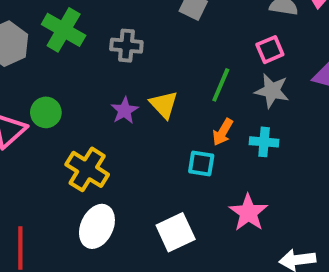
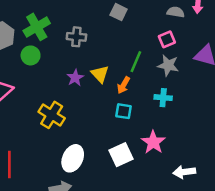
green cross: (64, 30) -> (37, 27), turned 30
green circle: (46, 112) -> (31, 55), moved
orange arrow: (223, 132) -> (124, 85), moved
white ellipse: (97, 226) -> (73, 158), moved
white square: (176, 232) -> (121, 155), moved

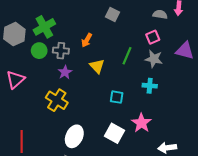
gray cross: (76, 37) -> (61, 51), moved
purple star: (75, 78) -> (65, 72), moved
orange arrow: (124, 85) -> (87, 40), moved
white square: (121, 155) -> (115, 133), turned -36

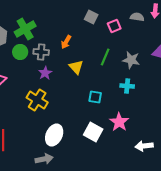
pink square: (153, 37) -> (114, 26), moved

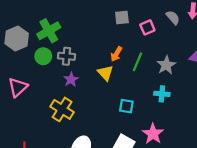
gray square: (91, 17) -> (122, 17), turned -32
gray semicircle: (137, 17) -> (173, 17), turned 40
orange arrow: (66, 42) -> (116, 54), moved
gray star: (131, 60) -> (166, 65), turned 30

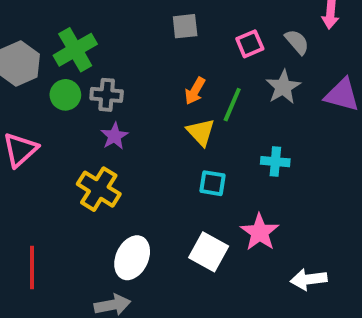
gray square: (122, 17) -> (185, 26), moved
gray semicircle: (173, 17) -> (297, 42), moved
gray star: (166, 65) -> (283, 87), moved
yellow triangle: (105, 73) -> (201, 132), moved

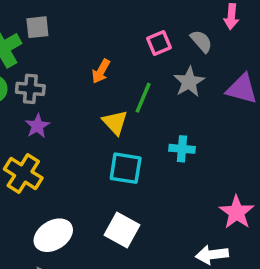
gray square: (185, 26) -> (37, 27), moved
orange arrow: (195, 91) -> (101, 71), moved
cyan square: (213, 183) -> (126, 168), size x1.4
pink star: (260, 232) -> (237, 212), moved
white ellipse: (132, 258) -> (53, 235), turned 33

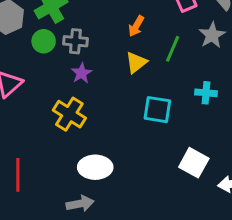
yellow triangle: (115, 122) -> (136, 62), moved, turned 35
white square: (122, 230) -> (194, 163), moved
white ellipse: (53, 235) -> (95, 167), turned 32

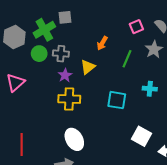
yellow triangle: (136, 62) -> (88, 67), moved
yellow cross: (69, 114) -> (69, 99), moved, turned -30
white ellipse: (95, 167) -> (74, 139), turned 60

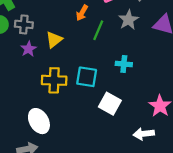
orange arrow: (102, 43) -> (82, 13), moved
yellow cross: (69, 99) -> (54, 80), moved
white square: (142, 136) -> (110, 104), moved

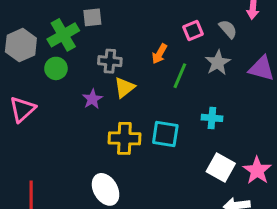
gray cross: (24, 24) -> (110, 61), moved
white square: (110, 104) -> (221, 168), moved

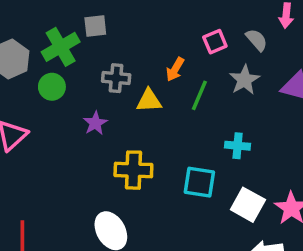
yellow triangle: (124, 87) -> (149, 101), moved, turned 35
cyan square: (165, 134) -> (199, 182), moved

